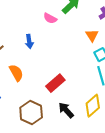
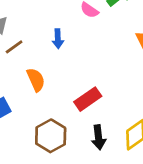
black arrow: (66, 110) -> (99, 137), turned -150

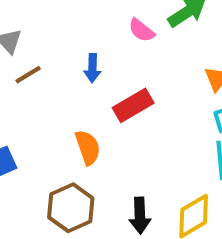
orange semicircle: (36, 80) -> (88, 147), moved
red rectangle: (88, 99) -> (133, 105), moved

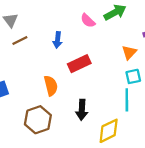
black arrow: (140, 216) -> (82, 110), moved

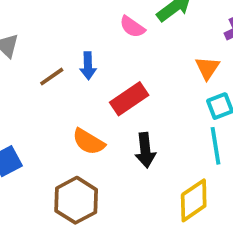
brown line: (20, 40) -> (52, 77), moved
orange semicircle: (51, 86) -> (89, 142), turned 144
black arrow: (82, 110) -> (145, 150), moved

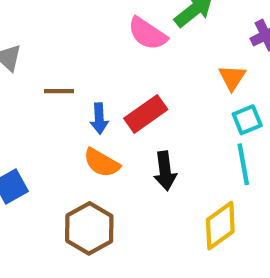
pink semicircle: (132, 27) -> (147, 34), size x1.4
blue arrow: (88, 66) -> (99, 118), moved
brown line: (52, 77) -> (59, 91), turned 36

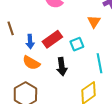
brown line: (59, 91) -> (11, 28), turned 72
cyan square: (247, 120) -> (77, 44), moved

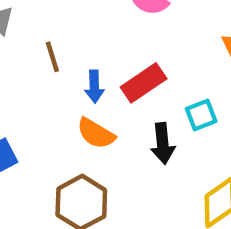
cyan square: (77, 44) -> (201, 115), moved

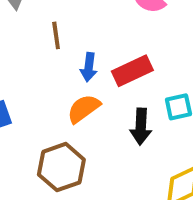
orange semicircle: (96, 133) -> (84, 109), turned 104

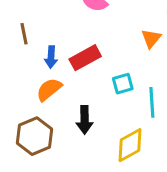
black arrow: (141, 127) -> (85, 120), moved

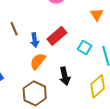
cyan square: (123, 84) -> (85, 48), turned -32

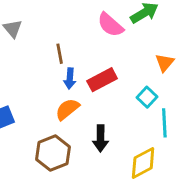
brown line: (14, 29) -> (60, 54), moved
cyan square: (85, 48) -> (147, 97), moved

